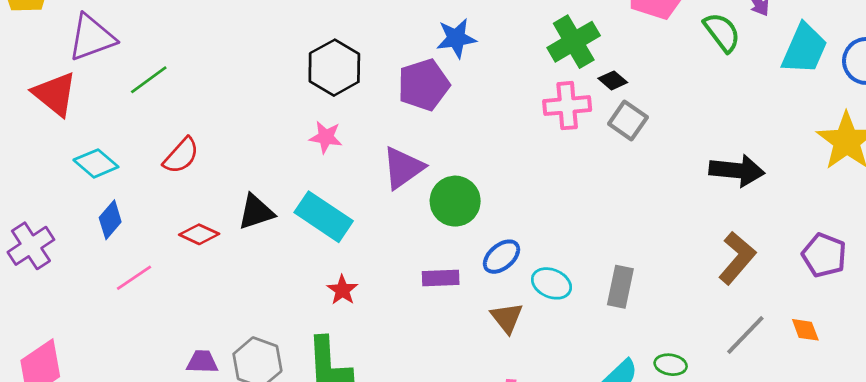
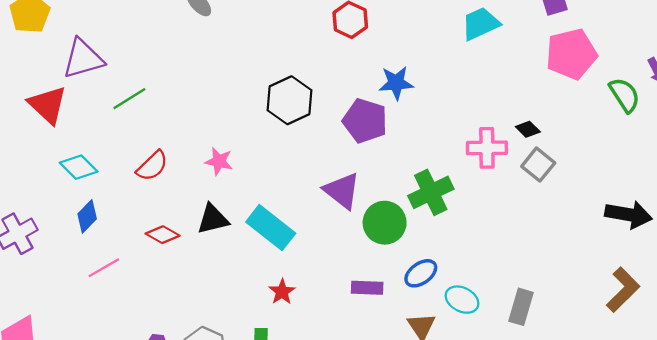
green cross: (574, 42) -> (431, 192), moved
purple pentagon: (424, 85) -> (365, 121), turned 30
pink star: (326, 137) -> (219, 161), moved
purple triangle: (403, 168) -> (342, 191), turned -51

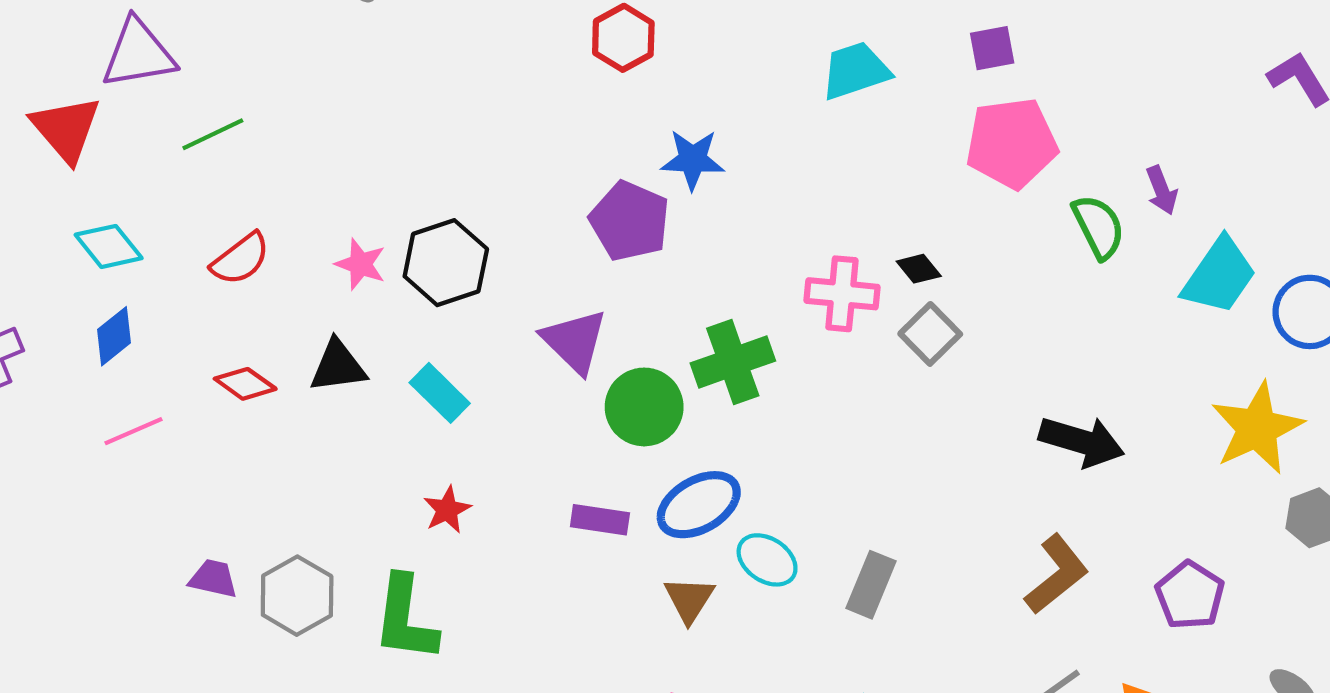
black hexagon: (289, 100) -> (446, 263), moved
cyan rectangle: (271, 228) -> (440, 393), size x0.7
blue ellipse: (421, 273) -> (699, 505), size x1.4

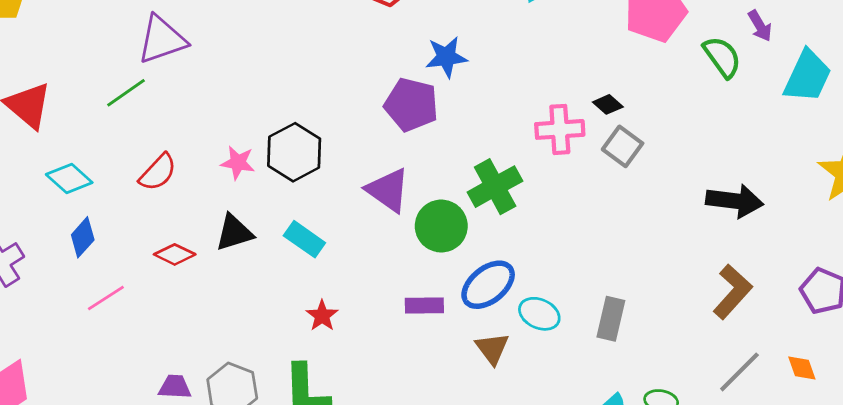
purple triangle: (138, 54) -> (162, 40), moved

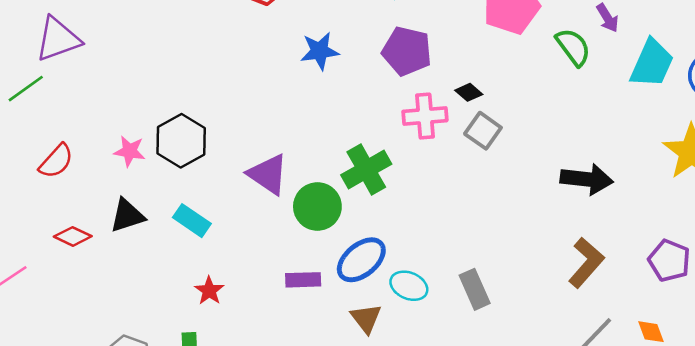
purple pentagon: (411, 105) -> (407, 51), moved
gray rectangle: (611, 319) -> (475, 289), turned -36

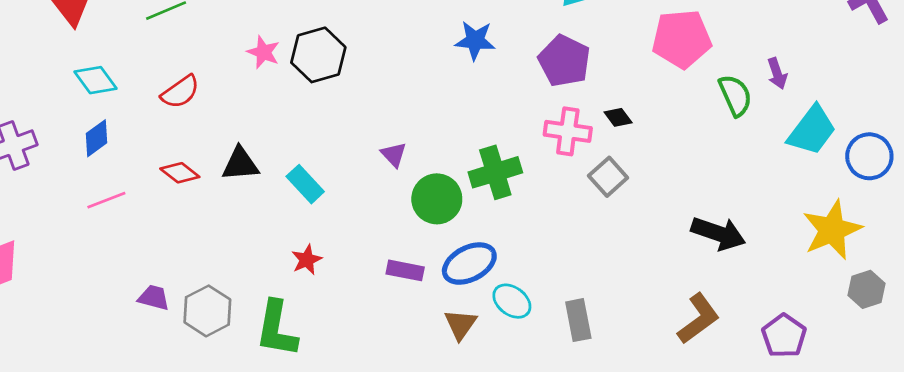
gray square: (483, 131) -> (608, 177), moved
black hexagon: (181, 141) -> (318, 55), moved
pink star: (130, 151) -> (263, 52), moved
purple triangle: (268, 174) -> (394, 154), size x0.6

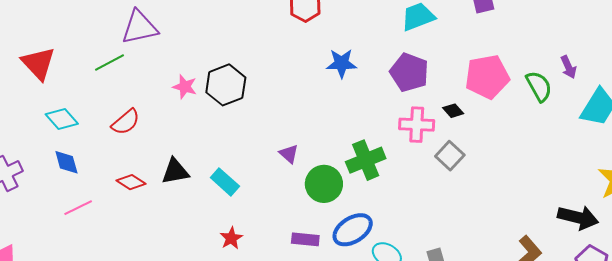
pink pentagon: (682, 39) -> (487, 77), moved
blue diamond: (96, 138) -> (66, 162), turned -64
black arrow: (718, 233) -> (578, 217), moved

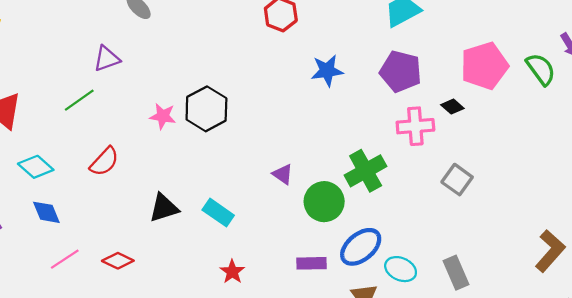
purple triangle: (139, 27) -> (107, 59), size x0.7
gray square: (450, 156) -> (457, 180), moved
red diamond: (131, 182) -> (118, 261), moved

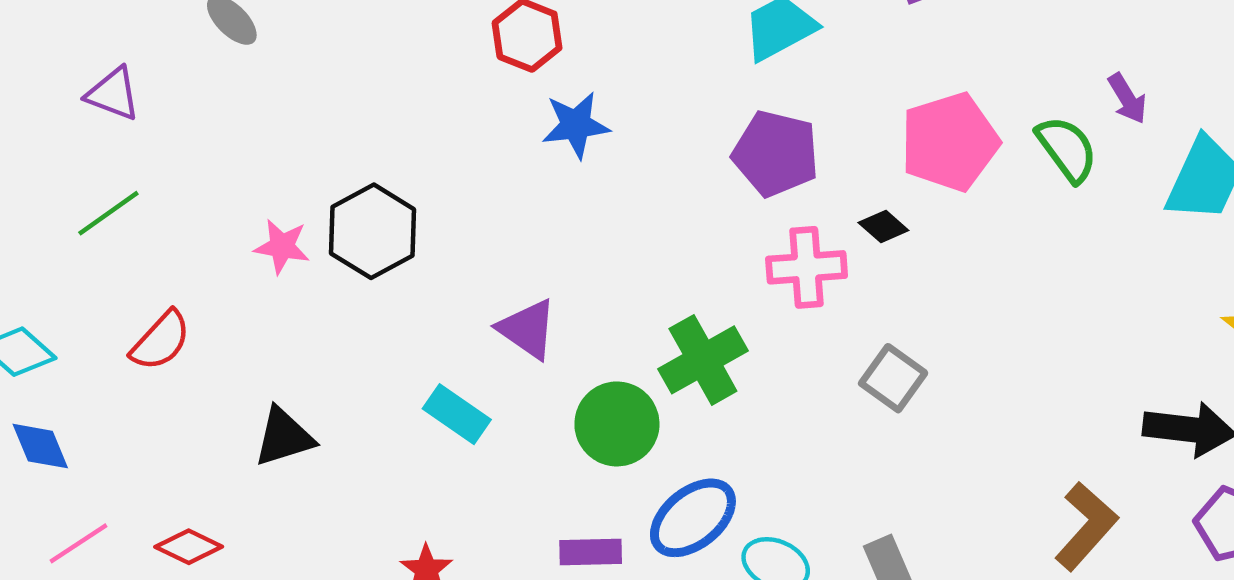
purple triangle: (107, 59) -> (113, 94), moved, turned 40
blue star: (327, 71) -> (576, 125), moved
purple triangle: (283, 174) -> (527, 329), moved, size x1.4
cyan rectangle: (218, 213) -> (457, 414), moved

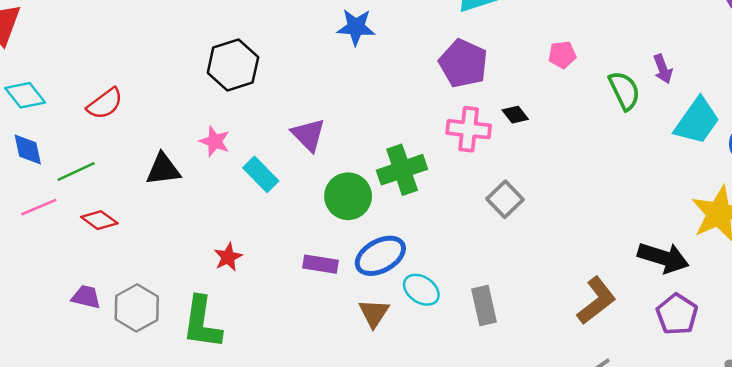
pink pentagon: (950, 142) -> (562, 55), moved, size x0.5
green line: (108, 213) -> (76, 172), moved
pink star: (282, 246) -> (215, 141), moved

